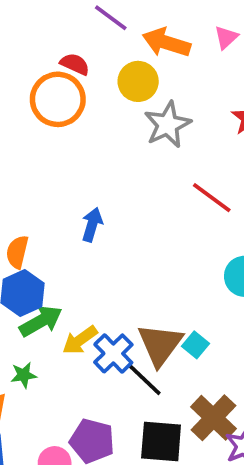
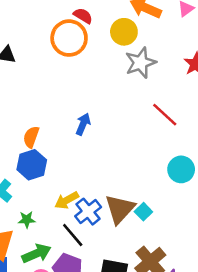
green arrow: (41, 321) -> (37, 253), moved
black line: (145, 380) -> (73, 235), moved

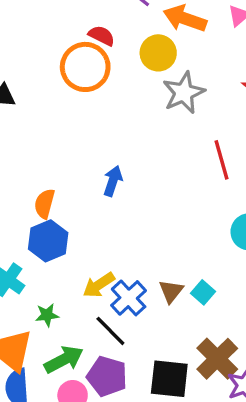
red line: (165, 115) -> (222, 160), turned 36
brown triangle: (120, 209) -> (171, 291), size x0.6

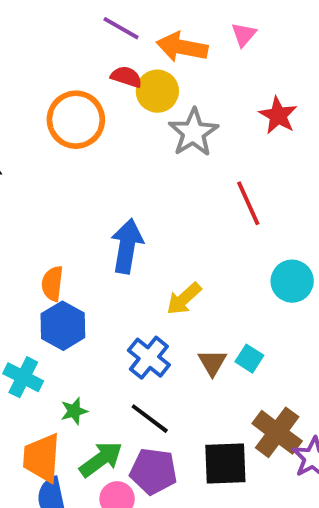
red semicircle: (102, 36) -> (126, 77), moved
blue arrow: (113, 181) -> (127, 246), size x1.5
yellow arrow: (99, 285) -> (184, 299), moved
blue cross: (129, 298) -> (149, 358), moved

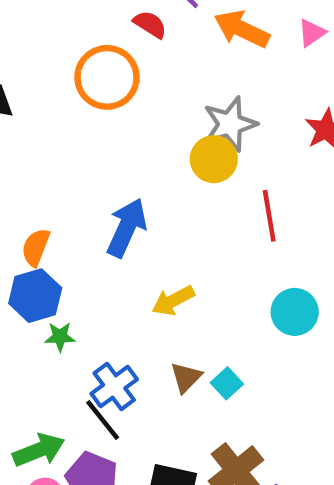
red semicircle: (126, 77) -> (150, 24), moved
yellow circle: (157, 91) -> (214, 159), moved
blue cross: (149, 358) -> (114, 386), moved
green star: (74, 411) -> (60, 337), moved

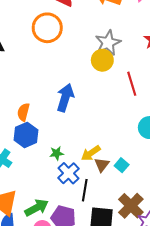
yellow arrow: (173, 301) -> (91, 153), moved
green star: (60, 337) -> (57, 153), moved
black line: (103, 420) -> (85, 190), moved, turned 55

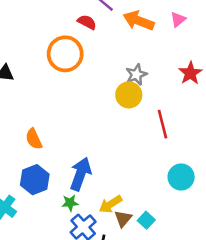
gray star: (108, 43) -> (136, 75), size x0.7
blue arrow: (65, 98) -> (81, 174), moved
orange semicircle: (23, 112) -> (34, 139), moved, turned -42

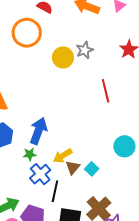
yellow circle: (129, 95) -> (63, 57), moved
cyan circle: (181, 177) -> (124, 146), moved

